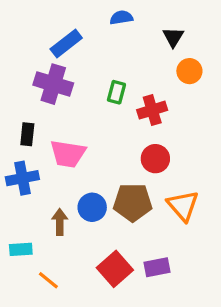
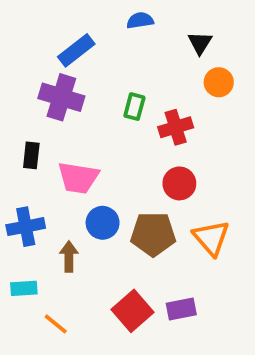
blue cross: (22, 178) -> (26, 227), moved
blue circle: (92, 207) -> (103, 223), moved

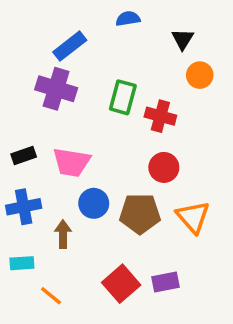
green rectangle: (134, 107) -> (123, 97), size x1.4
red cross: (176, 127) -> (160, 116), turned 32
black rectangle: (31, 155) -> (24, 155), moved, turned 65

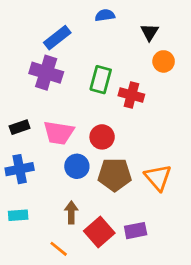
red circle: (164, 167) -> (102, 137), moved
brown arrow: (63, 234) -> (71, 212), moved
orange line: (51, 296) -> (59, 249), moved

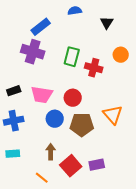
orange circle: (164, 61) -> (121, 55), moved
orange triangle: (158, 177) -> (113, 115), moved

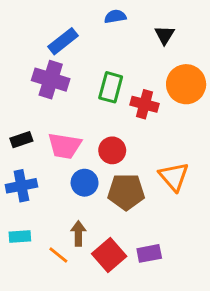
orange circle: (121, 55) -> (186, 84), size x1.6
orange line: (42, 178) -> (58, 255), moved

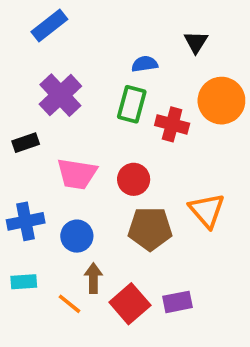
blue semicircle: (115, 17) -> (145, 64), moved
blue rectangle: (63, 41) -> (49, 26), moved
purple cross: (51, 80) -> (60, 95), turned 30
black rectangle: (21, 140) -> (26, 143), moved
blue circle: (85, 183) -> (77, 236), moved

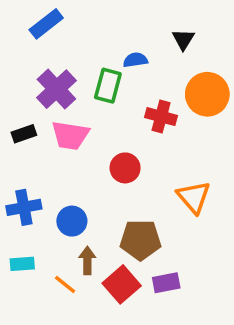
green rectangle: (132, 104) -> (108, 86), moved
pink trapezoid: (77, 174) -> (70, 135), moved
brown pentagon: (150, 229) -> (140, 240), moved

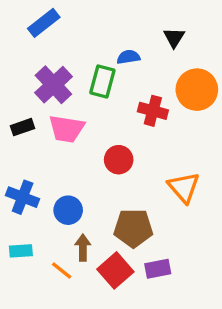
blue cross: (24, 207) -> (23, 197), turned 32

